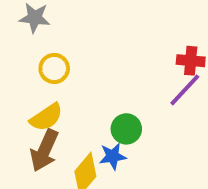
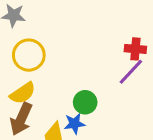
yellow circle: (54, 68) -> (29, 55), size x1.4

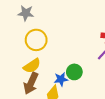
blue star: (74, 124) -> (61, 79), moved

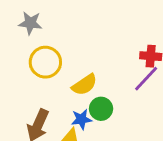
yellow semicircle: (32, 66) -> (84, 85), moved

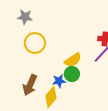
yellow semicircle: (84, 85) -> (73, 60), moved

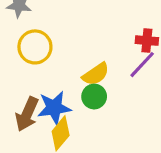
blue star: (59, 81) -> (54, 108), moved, size x1.5

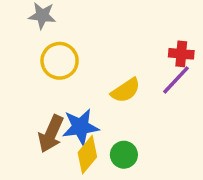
green circle: (94, 97) -> (124, 155), moved

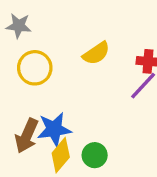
yellow semicircle: (126, 90) -> (96, 53), moved

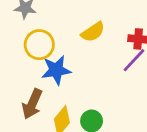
blue star: (54, 129) -> (56, 70), moved

